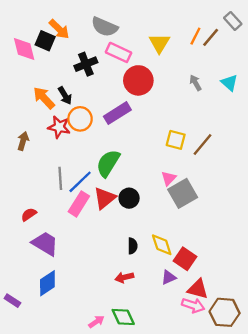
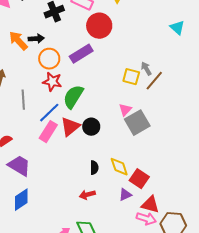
gray arrow: (195, 83) -> (146, 69), moved
black arrow: (65, 96) -> (36, 39), turned -63
red star: (59, 127) -> (52, 82), moved
gray line: (60, 178) -> (23, 100), moved

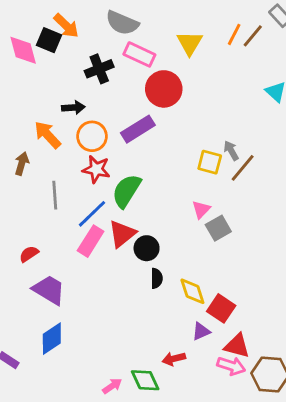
orange arrow: (18, 41) -> (48, 135), moved
gray square: (137, 123) -> (218, 228), size x0.7
black circle: (91, 127) -> (147, 248), moved
black semicircle: (94, 168) -> (157, 278), moved
red arrow: (87, 195) -> (174, 359), moved

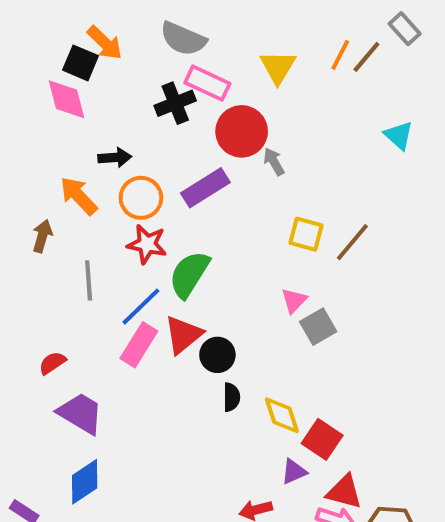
pink diamond: (23, 50) -> (66, 99), moved
black cross: (99, 69) -> (175, 103), moved
gray arrow: (231, 151) -> (274, 162), moved

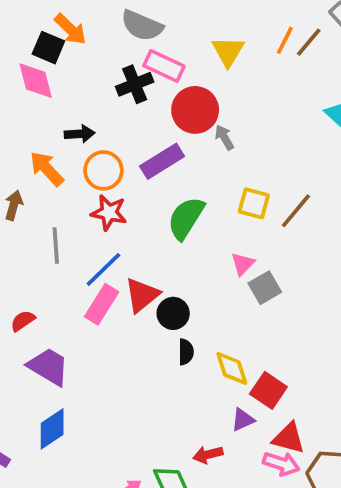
green semicircle: (189, 274) -> (186, 218), moved

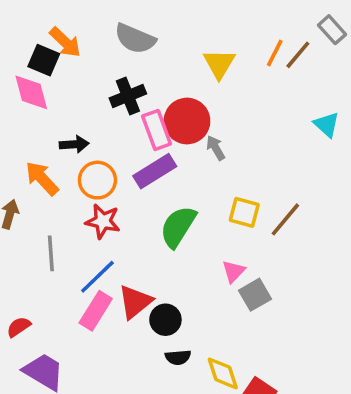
pink rectangle: (164, 66) -> (157, 130), moved, turned 45
black semicircle: (186, 352) -> (178, 357), turned 85

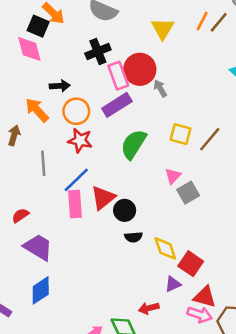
pink rectangle: (96, 311) -> (75, 204), turned -36

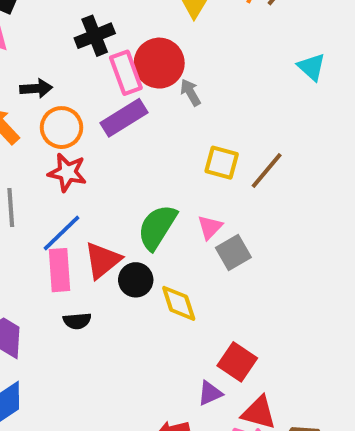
green semicircle: (133, 144) -> (157, 227), moved
black semicircle: (133, 237) -> (77, 321), moved
yellow diamond: (165, 248) -> (179, 303), moved

